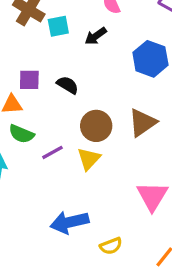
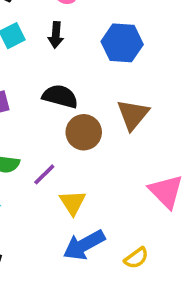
black arrow: (96, 36) -> (56, 35), turned -35
black semicircle: (68, 85) -> (60, 96), moved, size x1.4
yellow triangle: (89, 159) -> (73, 203), moved

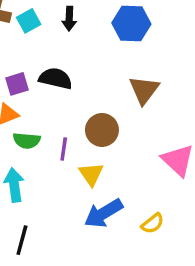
black semicircle: (60, 96) -> (55, 79), moved
brown circle: (84, 132) -> (102, 130), moved
purple line: (44, 174) -> (64, 149), turned -35

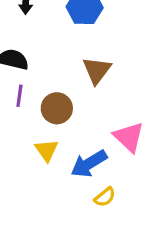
purple line: (64, 149) -> (19, 96), moved
blue arrow: (103, 213) -> (89, 164), moved

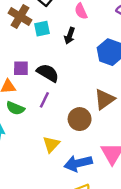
brown circle: (57, 108) -> (80, 119), moved

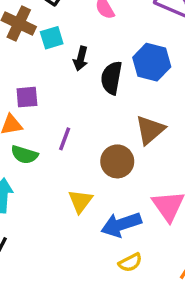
black arrow: (70, 36) -> (81, 59), moved
black semicircle: (48, 73) -> (112, 78), moved, turned -105

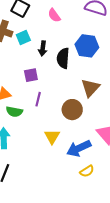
purple square: (27, 97) -> (31, 75), moved

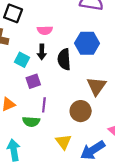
pink semicircle: (54, 15) -> (45, 30), moved, turned -48
cyan square: (23, 38) -> (22, 60), moved, turned -32
green semicircle: (14, 112) -> (31, 122), moved

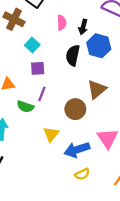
pink semicircle: (45, 30) -> (62, 23), turned -104
black arrow: (42, 52) -> (83, 27), moved

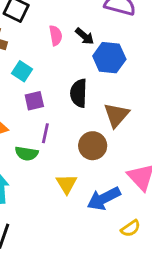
black arrow: (83, 27) -> (85, 36), turned -56
black semicircle: (73, 55) -> (79, 93), moved
yellow semicircle: (82, 174) -> (131, 228), moved

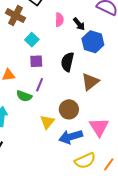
brown circle: (93, 146) -> (69, 109), moved
yellow semicircle: (131, 228) -> (85, 161), size x1.5

